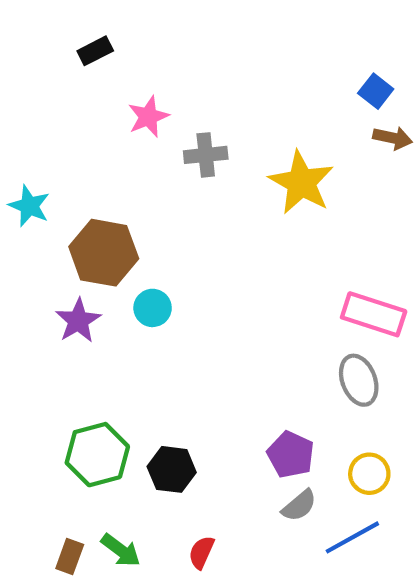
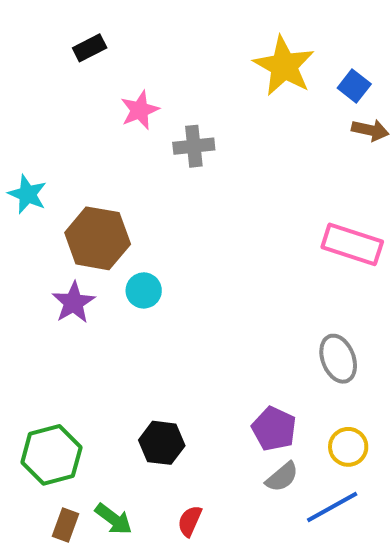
yellow star: (301, 183) -> (284, 66), moved
pink rectangle: (374, 314) -> (352, 244), moved
green hexagon: (97, 455) -> (51, 455), moved

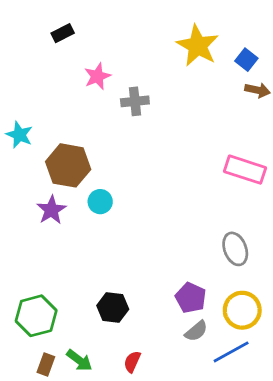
yellow circle: (348, 447) -> (242, 310), size x1.4

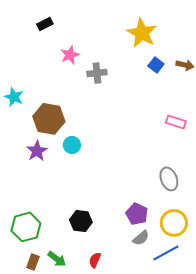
blue square: (246, 60) -> (156, 65), moved
pink rectangle: (245, 170) -> (176, 122), size x0.7

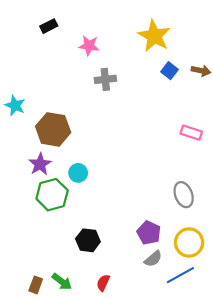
pink star: (70, 55) -> (89, 46), moved, turned 30
cyan circle: (72, 145) -> (78, 173), moved
green hexagon: (26, 227) -> (52, 195), moved

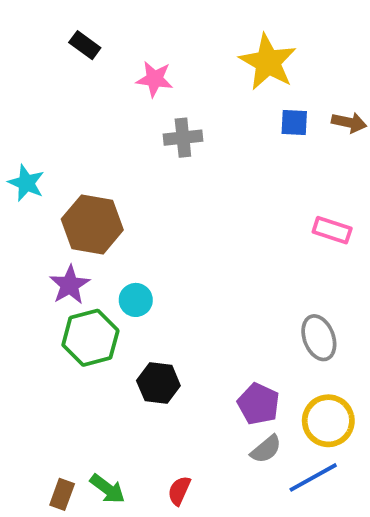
black rectangle: (49, 26) -> (85, 45), turned 63
blue square: (169, 71) -> (294, 123), turned -35
black hexagon: (88, 240) -> (158, 383), moved

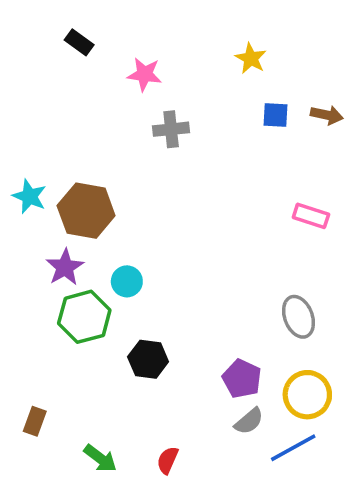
yellow star: (268, 62) -> (251, 58), size x0.6
cyan star: (26, 183) -> (29, 196), moved
brown rectangle: (62, 494) -> (35, 421), moved

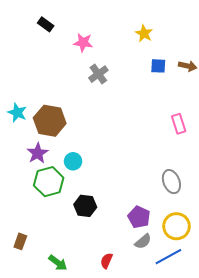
gray cross: (171, 129) -> (98, 74), turned -30
pink rectangle: (311, 216) -> (179, 124), turned 54
red semicircle: (168, 460) -> (107, 261), moved

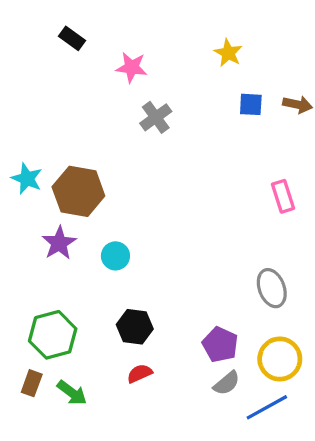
green hexagon: (49, 182) -> (53, 335), moved
red semicircle: (107, 261) -> (140, 373), moved, turned 42
green arrow: (58, 263) -> (72, 393), moved

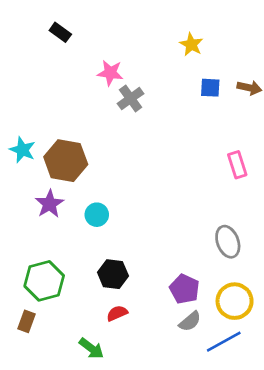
pink star: (132, 67) -> (110, 73), moved
green arrow: (72, 393) -> (91, 348), moved

